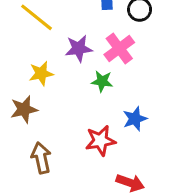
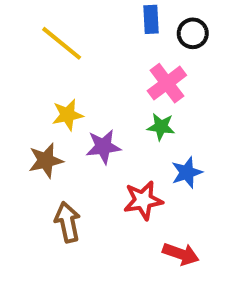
purple star: (79, 49) -> (103, 147), moved
green star: (102, 81) -> (161, 127), moved

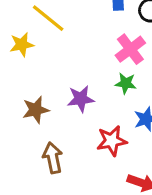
yellow star: (68, 115) -> (22, 45), moved

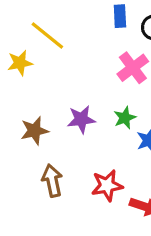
green star: (126, 83) -> (125, 118), moved, turned -30
red star: (112, 141) -> (107, 185), moved

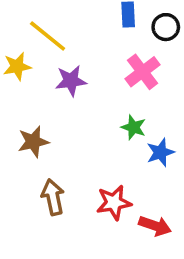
green star: (125, 118) -> (134, 127), turned -30
purple star: (81, 119) -> (71, 81), moved

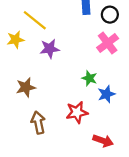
pink cross: (142, 72) -> (108, 43), moved
red star: (114, 203) -> (77, 112), moved

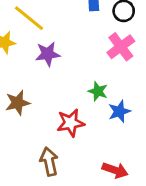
red star: (77, 112) -> (71, 123), moved
brown arrow: (38, 123) -> (49, 162), moved

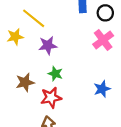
green star: (98, 91) -> (55, 74), moved
red star: (71, 123) -> (51, 98), moved

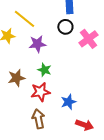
black circle: (105, 13) -> (65, 27), moved
blue star: (102, 89) -> (68, 102), moved

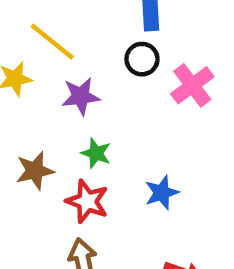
red star: (40, 92) -> (87, 201), turned 30
blue star: (68, 102) -> (162, 193), moved

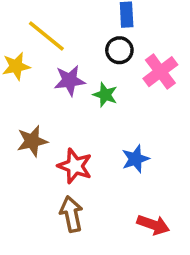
green star: (96, 153) -> (105, 95), moved

